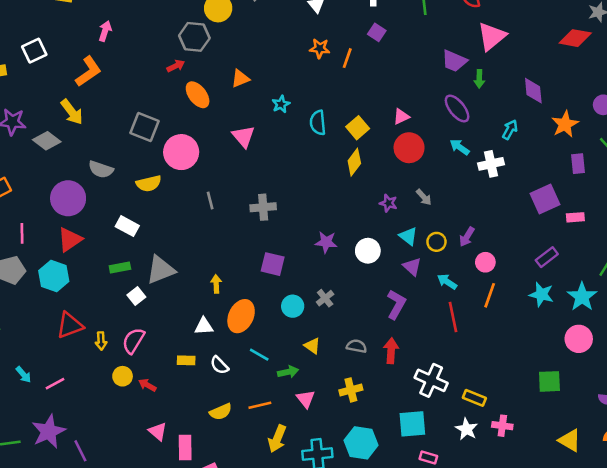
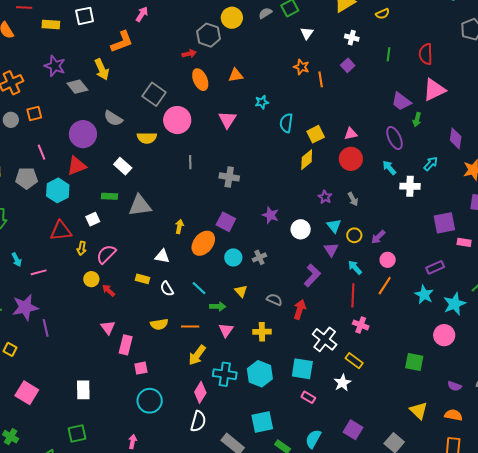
orange line: (347, 58) -> (321, 79), turned -42
pink line: (22, 233) -> (42, 152), turned -35
white square: (136, 296) -> (93, 219), moved
orange ellipse: (241, 316) -> (203, 243), moved
pink cross: (502, 426) -> (361, 325), moved

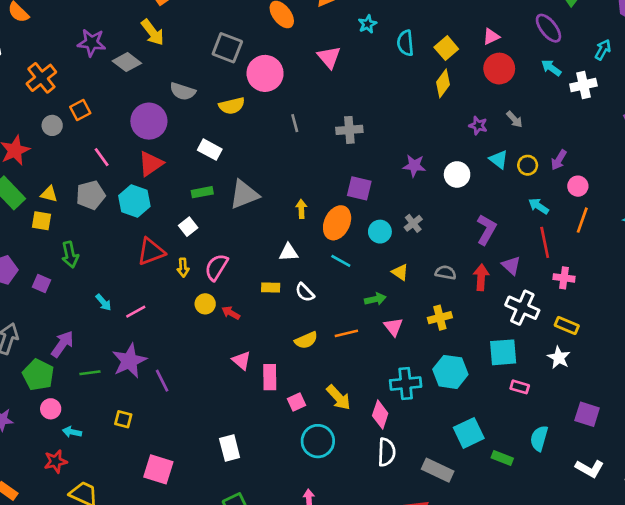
purple triangle: (331, 250) -> (511, 265), moved
cyan line: (199, 288) -> (341, 261), moved
yellow arrow: (197, 355) -> (339, 398), moved, turned -65

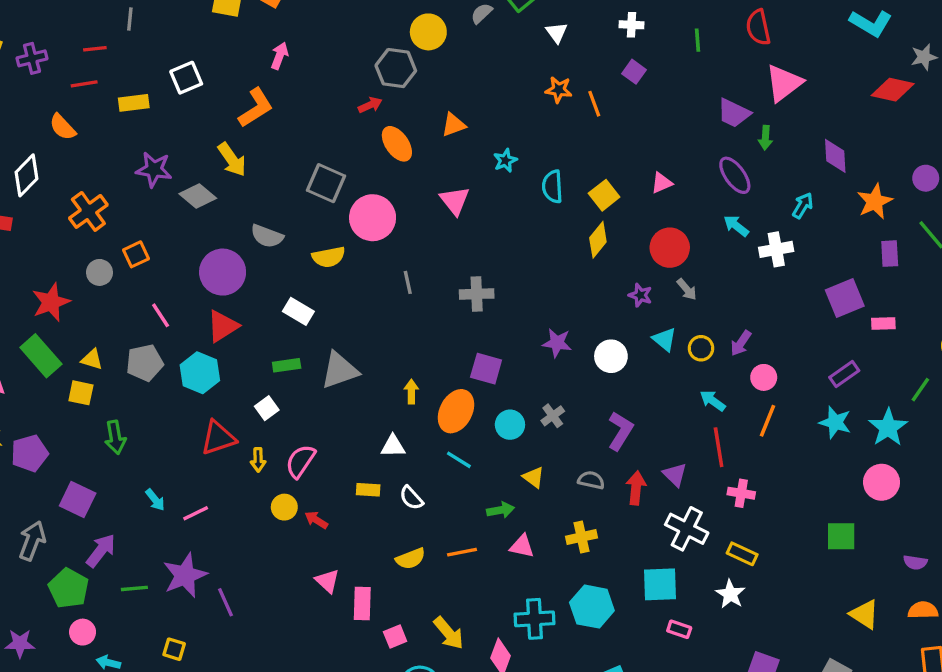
red circle: (499, 69) -> (670, 248), moved
purple L-shape: (486, 230) -> (620, 431), moved
purple square: (41, 283) -> (78, 499), moved, size x1.5
pink triangle: (393, 327) -> (522, 546), turned -42

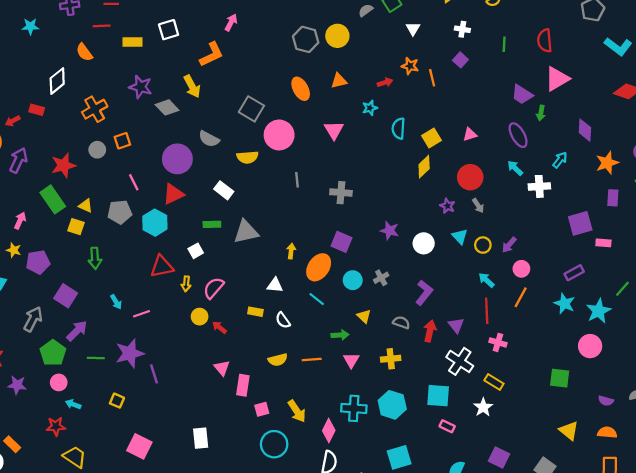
yellow circle: (428, 32) -> (337, 36), moved
red arrow: (370, 105) -> (385, 83), moved
pink triangle: (522, 546) -> (351, 360), turned 42

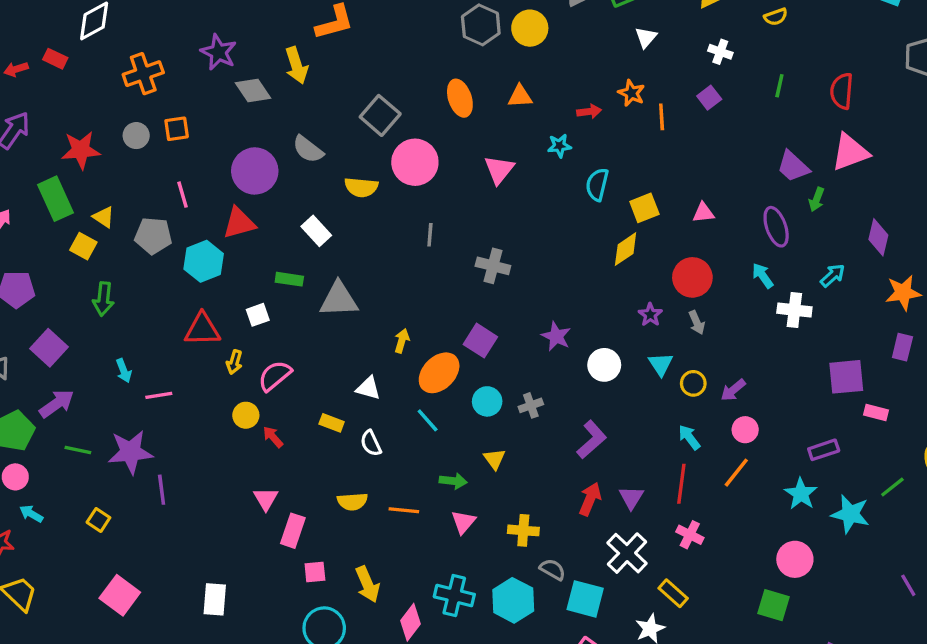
cyan star: (599, 311) -> (850, 514), turned 30
gray semicircle: (401, 322) -> (553, 569), moved
pink circle: (590, 346) -> (795, 559), moved

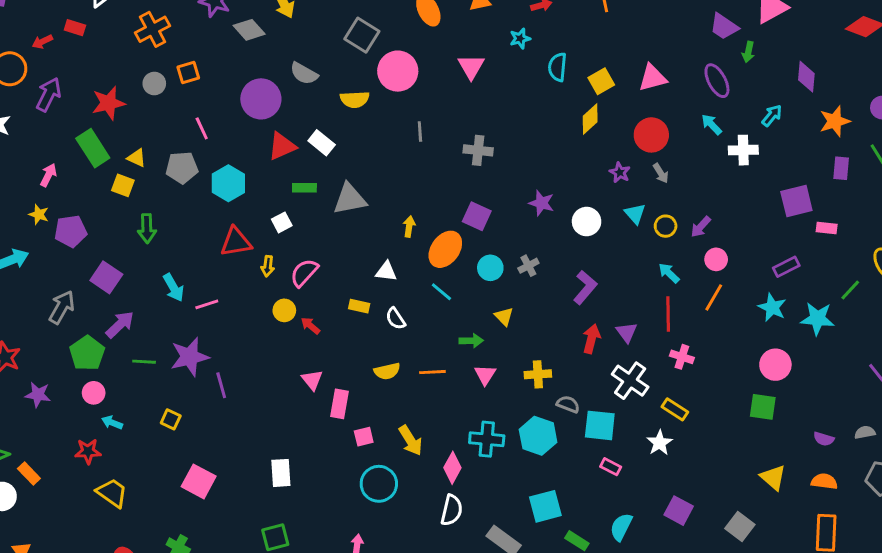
pink triangle: (703, 213) -> (653, 78), size x1.5
red triangle: (239, 223) -> (282, 146), moved
cyan arrow: (124, 371) -> (173, 288), size x1.4

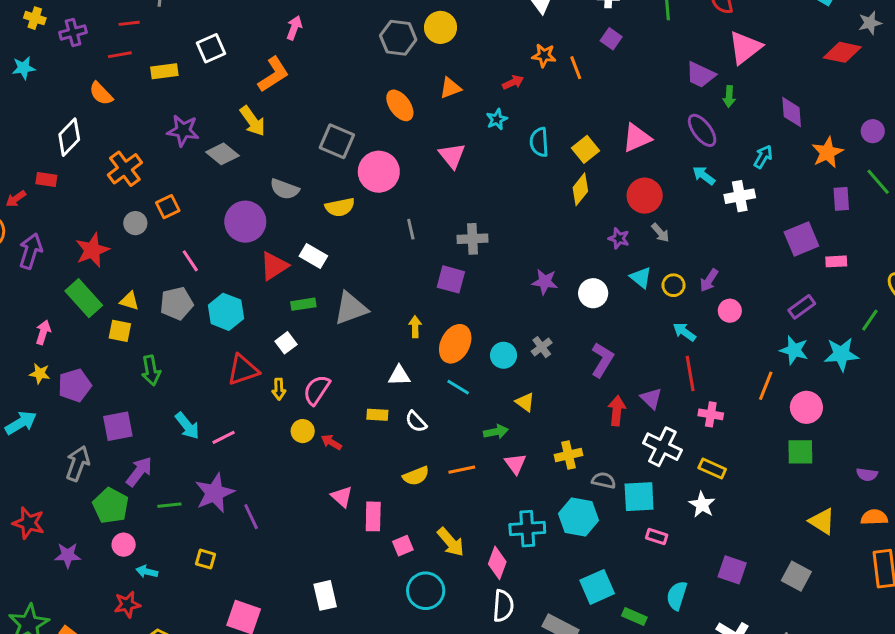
purple square: (477, 216) -> (451, 279), moved
purple square: (106, 277) -> (118, 426), turned -36
orange line: (714, 297) -> (766, 386), moved

